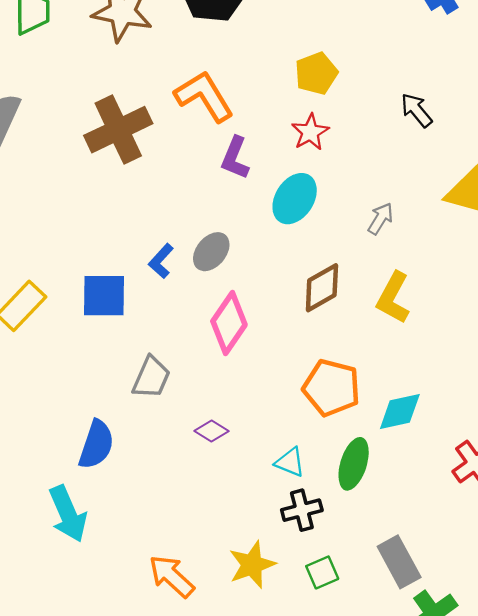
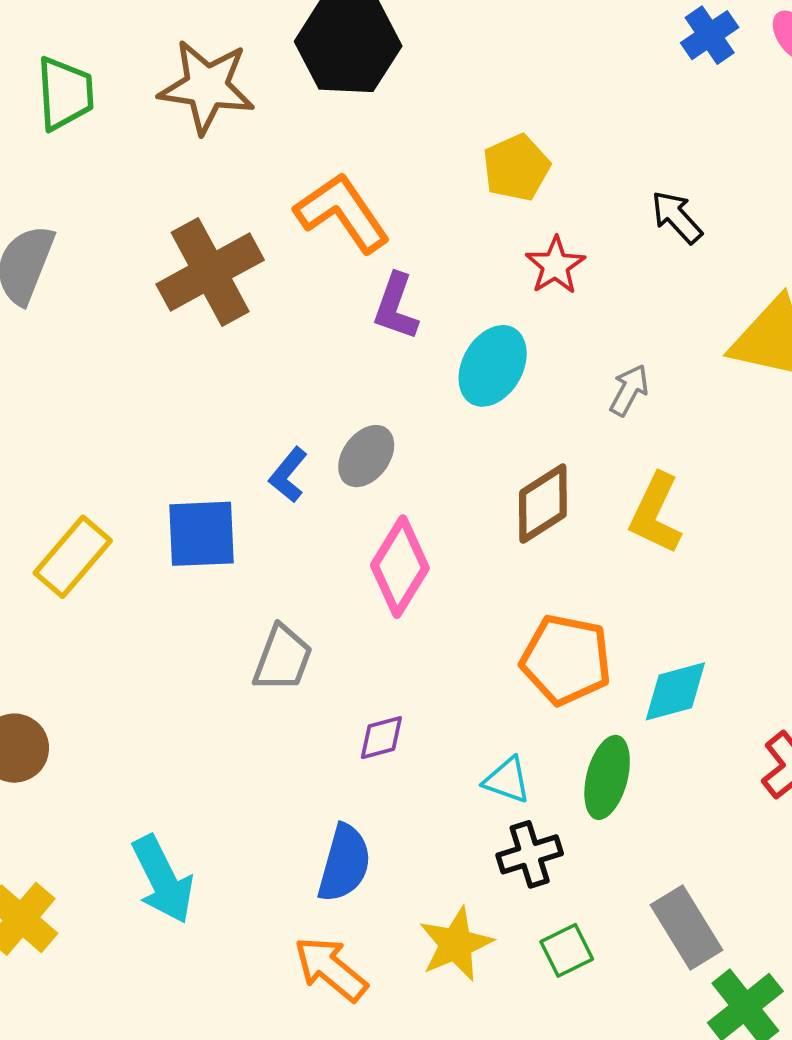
red star: (310, 132) -> (555, 265), moved
purple diamond: (212, 431) -> (381, 738), turned -44
blue semicircle: (96, 445) -> (344, 863), moved

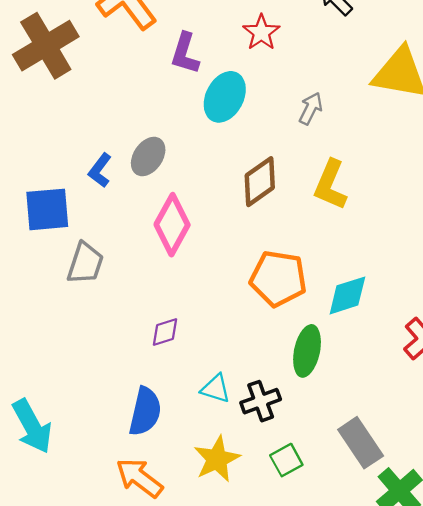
purple L-shape: (396, 307) -> (185, 53), moved
gray trapezoid: (283, 658) -> (85, 263), moved
cyan triangle: (507, 780) -> (216, 389), moved

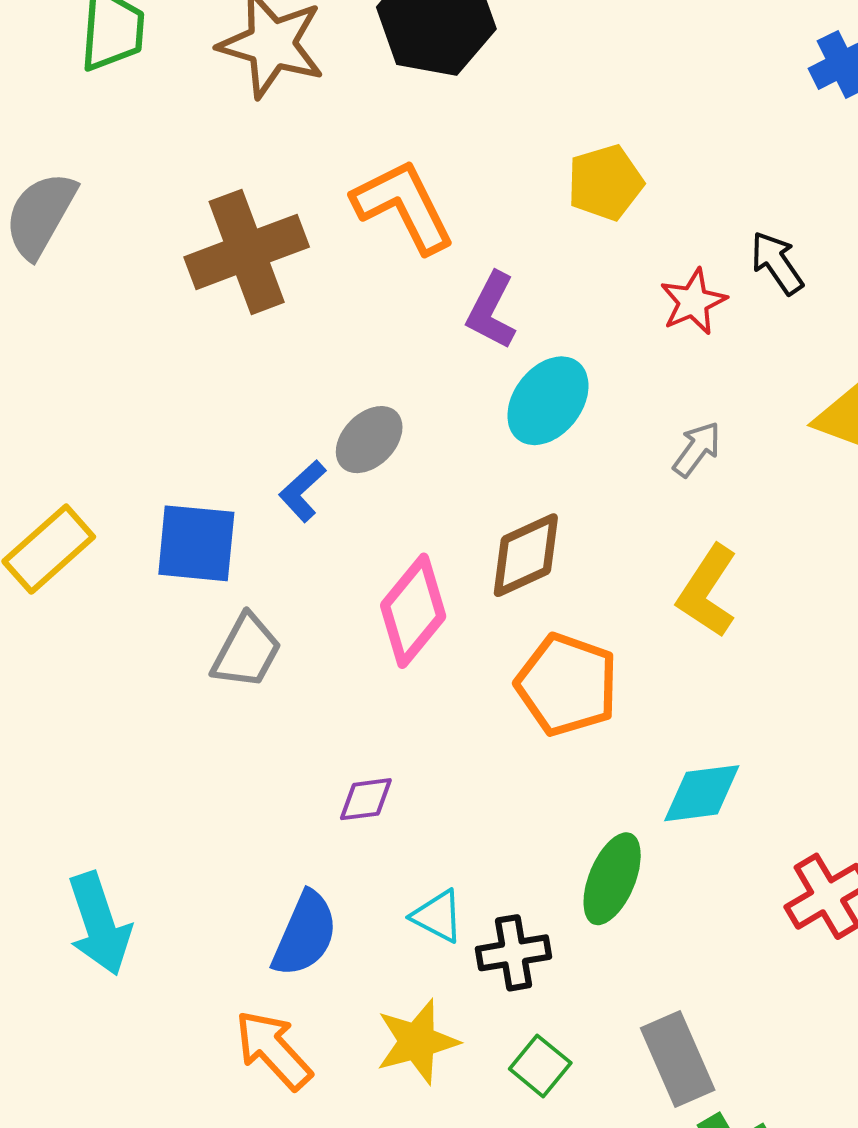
red star: (261, 32) -> (693, 302), moved
gray ellipse: (148, 157) -> (369, 440), moved
brown diamond: (260, 182) -> (526, 555), moved
orange pentagon: (278, 278) -> (567, 685), moved
green square: (286, 460) -> (540, 1066), turned -32

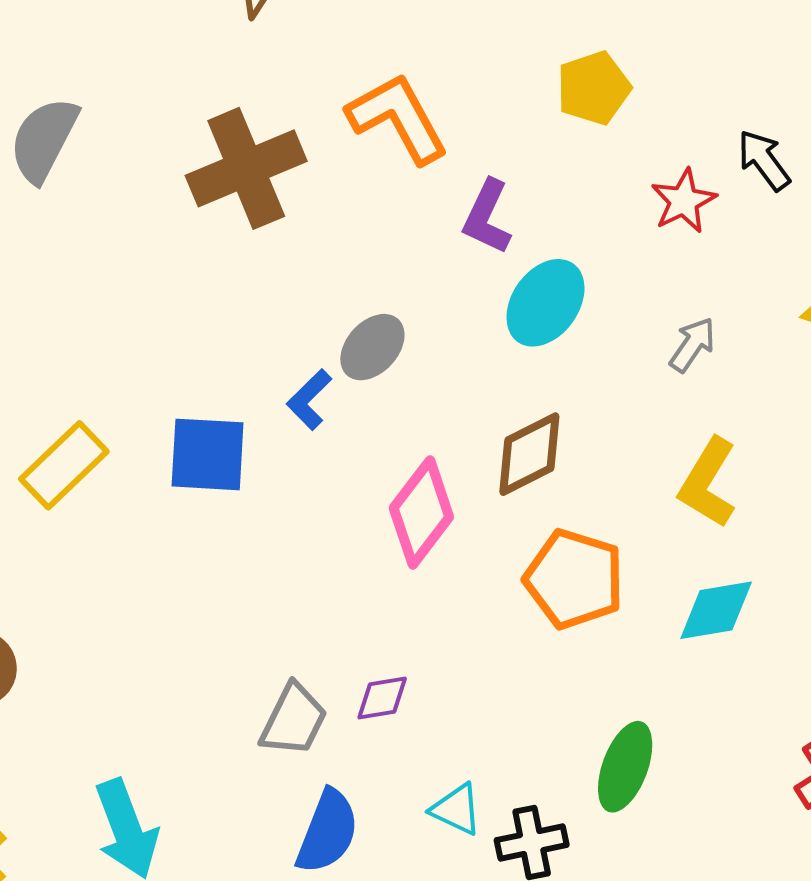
gray trapezoid: (246, 651) -> (294, 720), moved
cyan diamond: (702, 793) -> (716, 610), moved

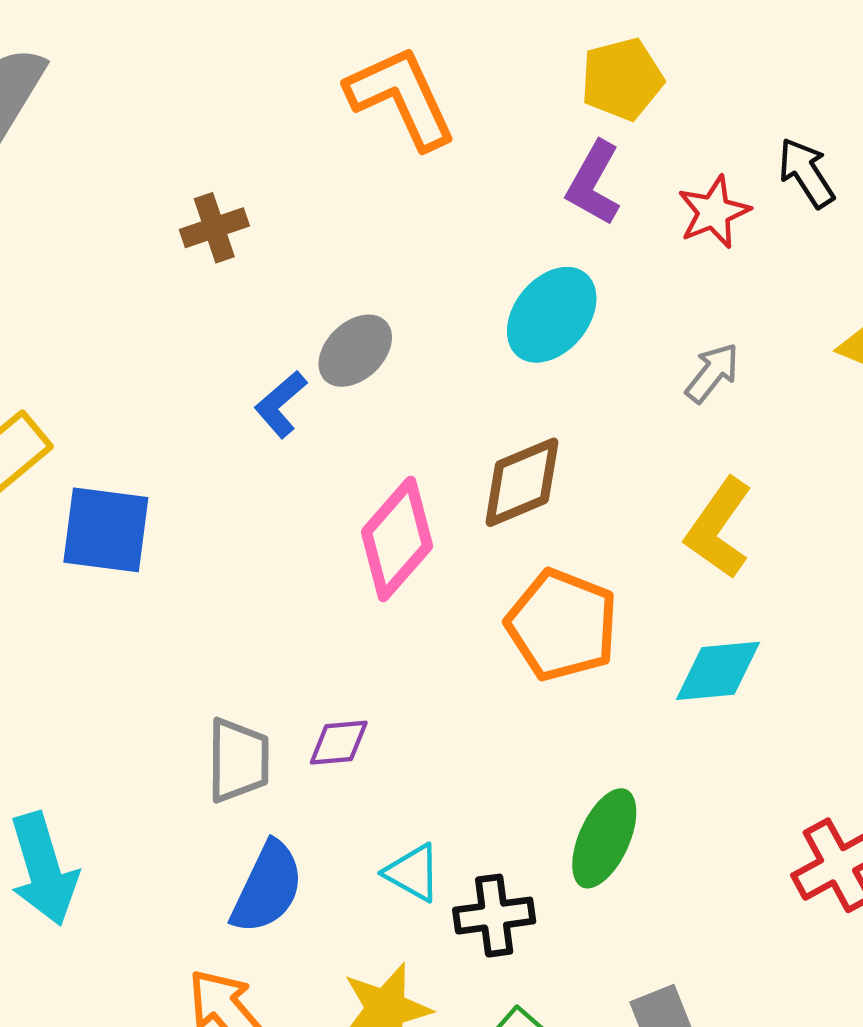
brown cross: (246, 168) -> (214, 228), moved, size x0.5
purple L-shape: (487, 217) -> (594, 183), moved
blue square: (208, 454) -> (106, 530), moved
gray trapezoid: (294, 720) -> (238, 760), turned -30

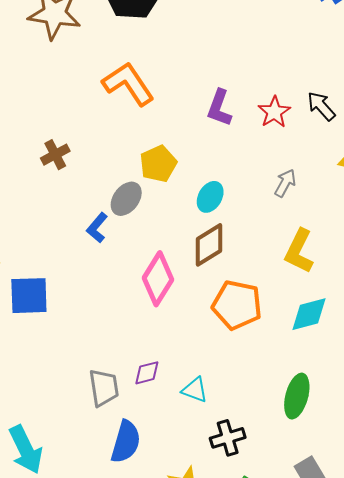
yellow pentagon: (622, 79) -> (158, 164), moved
black arrow: (806, 173) -> (321, 106), moved
cyan ellipse: (552, 315) -> (210, 197), moved, size x0.7
green ellipse: (604, 838) -> (297, 396), moved
cyan triangle: (413, 873) -> (195, 390), moved

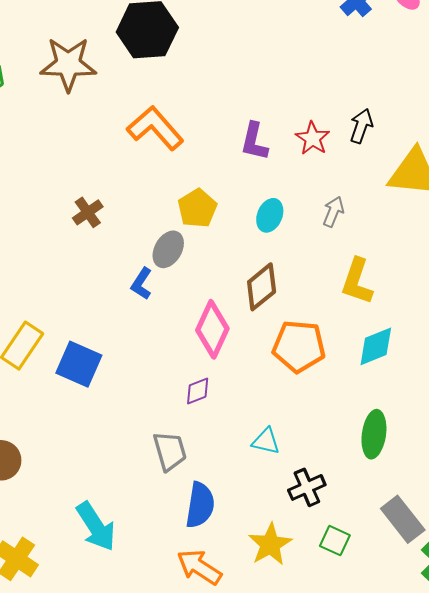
black arrow: (321, 106) -> (361, 126), turned 68
cyan ellipse: (210, 197) -> (270, 215), moved
blue square: (29, 296) -> (79, 364), turned 33
purple diamond: (147, 373) -> (198, 391), moved

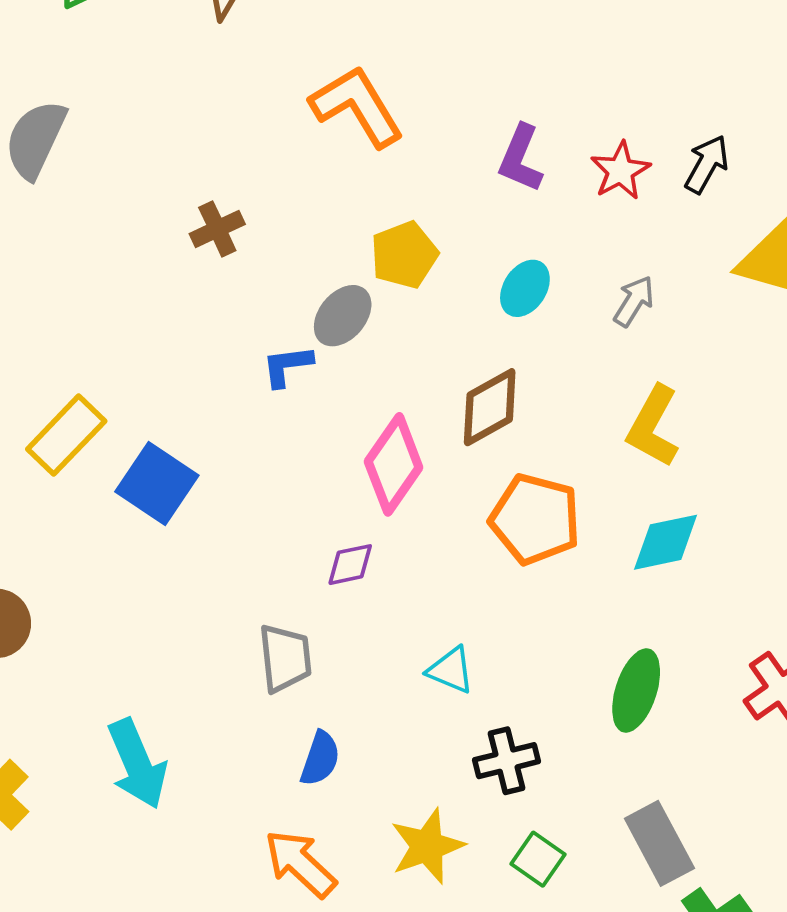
blue L-shape: (142, 284) -> (287, 366), turned 40
blue semicircle: (200, 505) -> (320, 759), size x0.7

